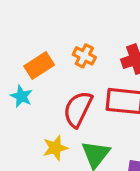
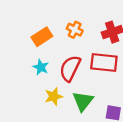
cyan star: (21, 96) -> (41, 67), moved

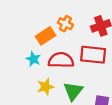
orange rectangle: (42, 37) -> (45, 36), moved
red semicircle: (70, 68) -> (61, 60), turned 65

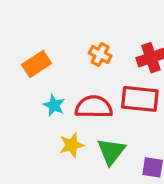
orange rectangle: (45, 36) -> (37, 64), moved

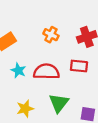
red rectangle: (140, 99) -> (79, 66), size x0.7
yellow star: (72, 145) -> (25, 109), moved

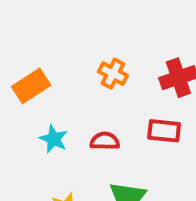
red semicircle: (46, 72) -> (105, 141), size x0.6

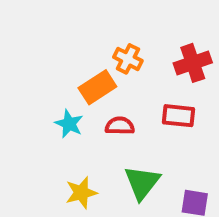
orange rectangle: (31, 86) -> (97, 87), moved

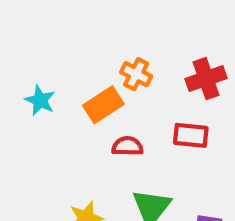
cyan star: (69, 124) -> (40, 100), moved

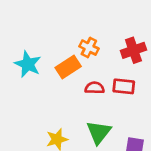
cyan star: (40, 100) -> (28, 64), size x1.4
red semicircle: (127, 146) -> (95, 88), moved

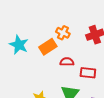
red rectangle: (124, 86) -> (88, 73), moved

